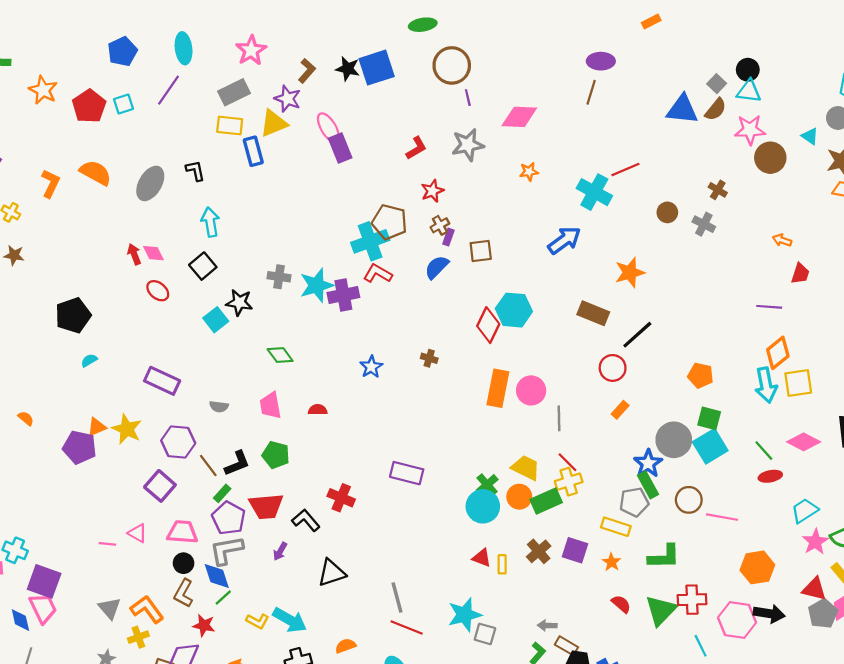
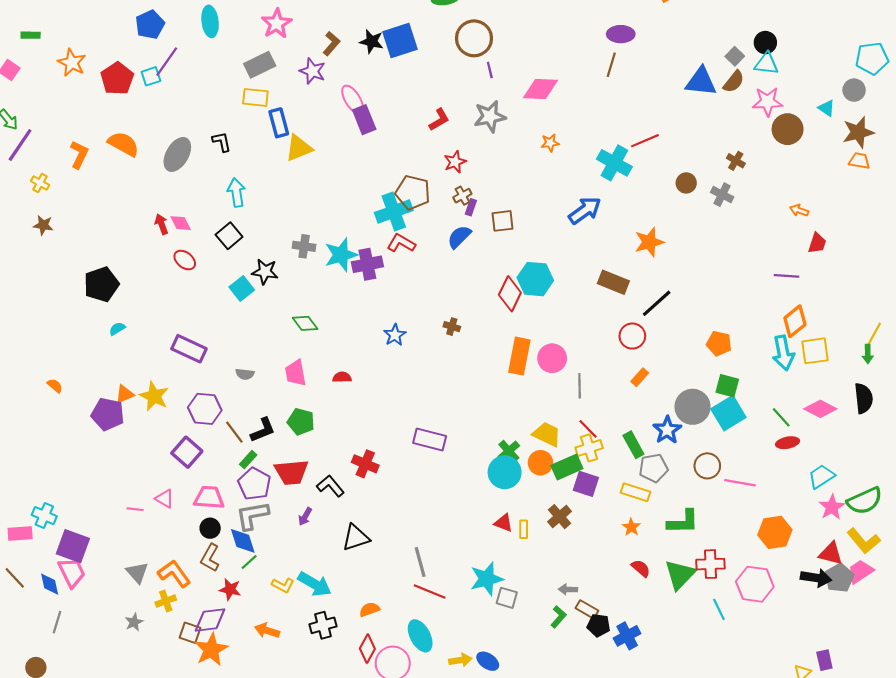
purple line: (169, 90) -> (167, 62), moved
yellow triangle: (274, 123) -> (299, 148), moved
green rectangle: (648, 485) -> (633, 445), moved
purple square: (575, 550) -> (586, 484), moved
black arrow: (769, 614) -> (816, 578), moved

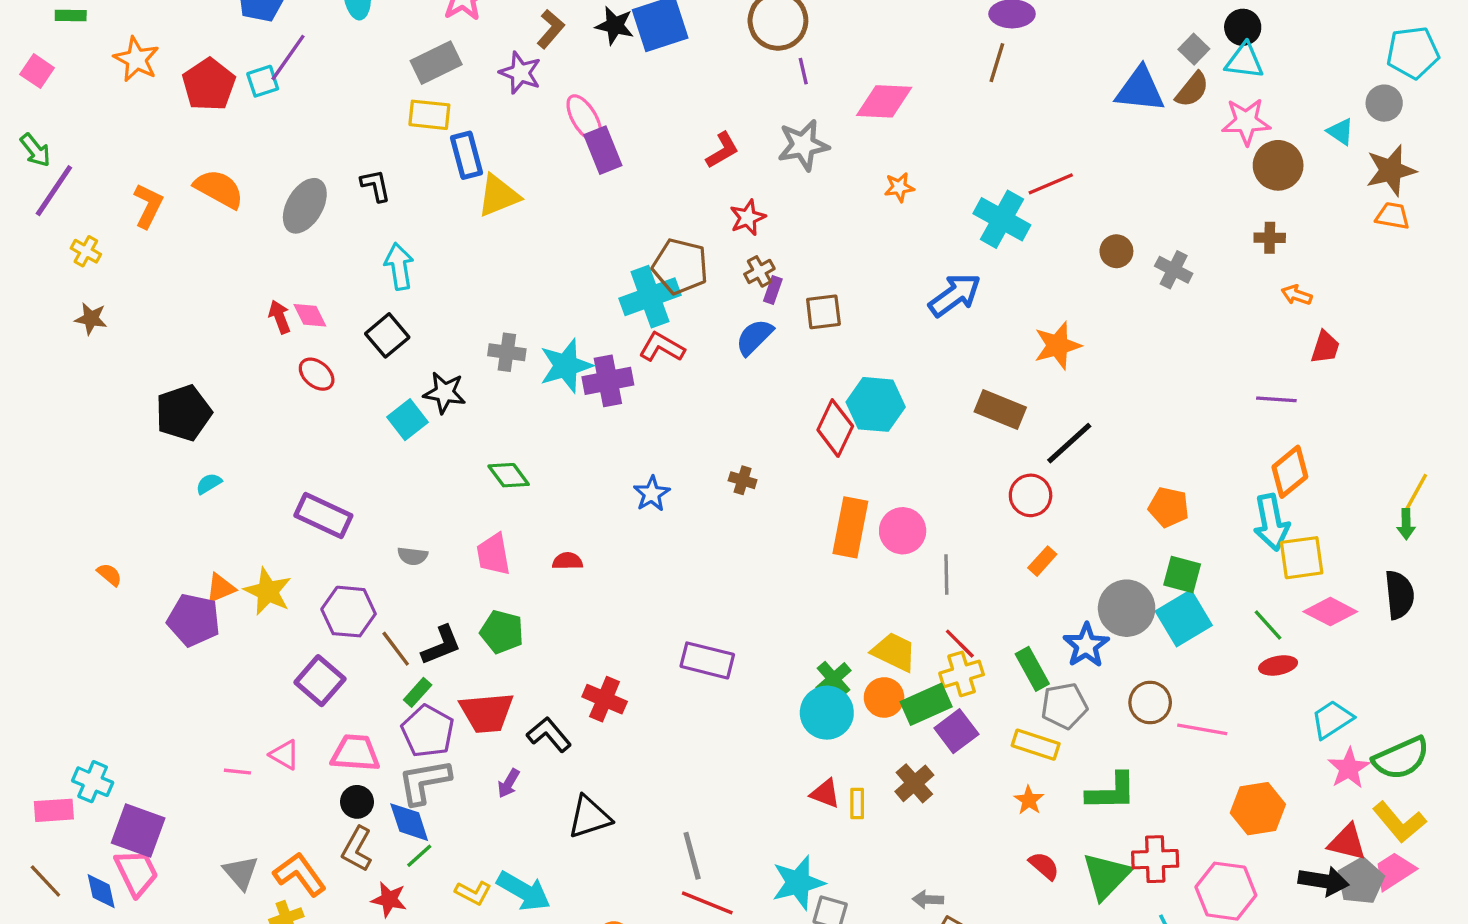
brown cross: (736, 161) -> (1270, 238), moved, turned -30
yellow square: (815, 351) -> (1302, 558), moved
purple square: (586, 484) -> (956, 731), turned 35

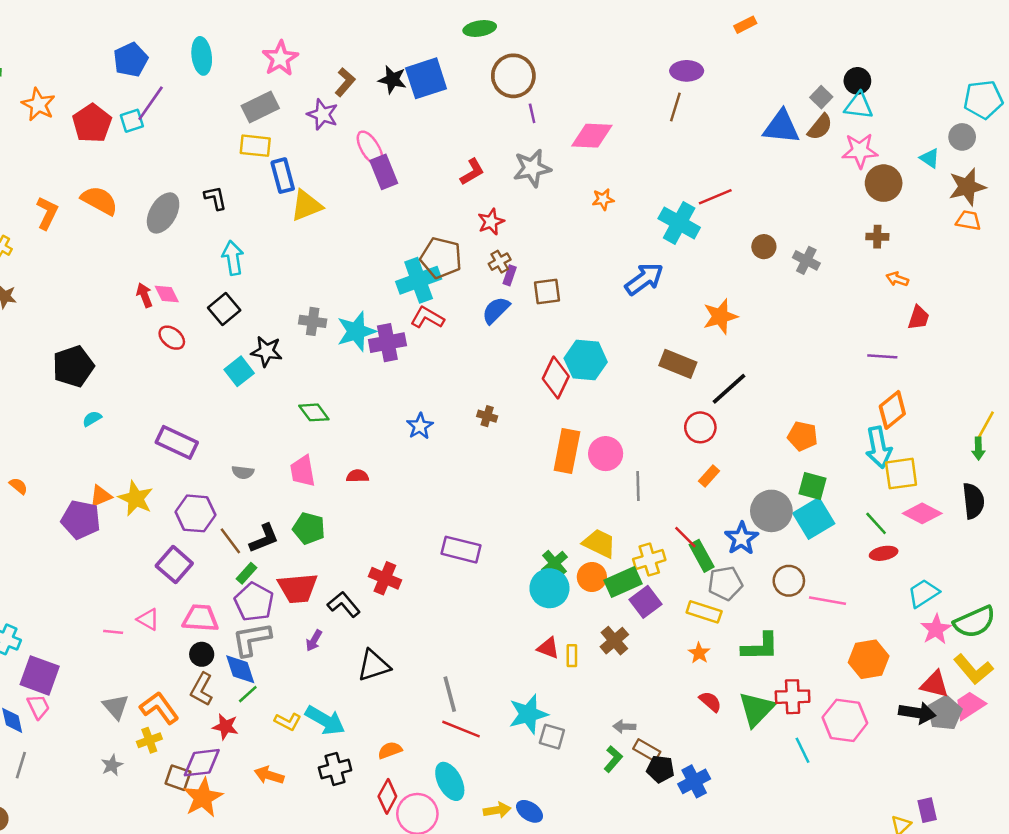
red line: (960, 644) -> (685, 537), moved
pink trapezoid: (136, 873) -> (38, 707), size x0.7

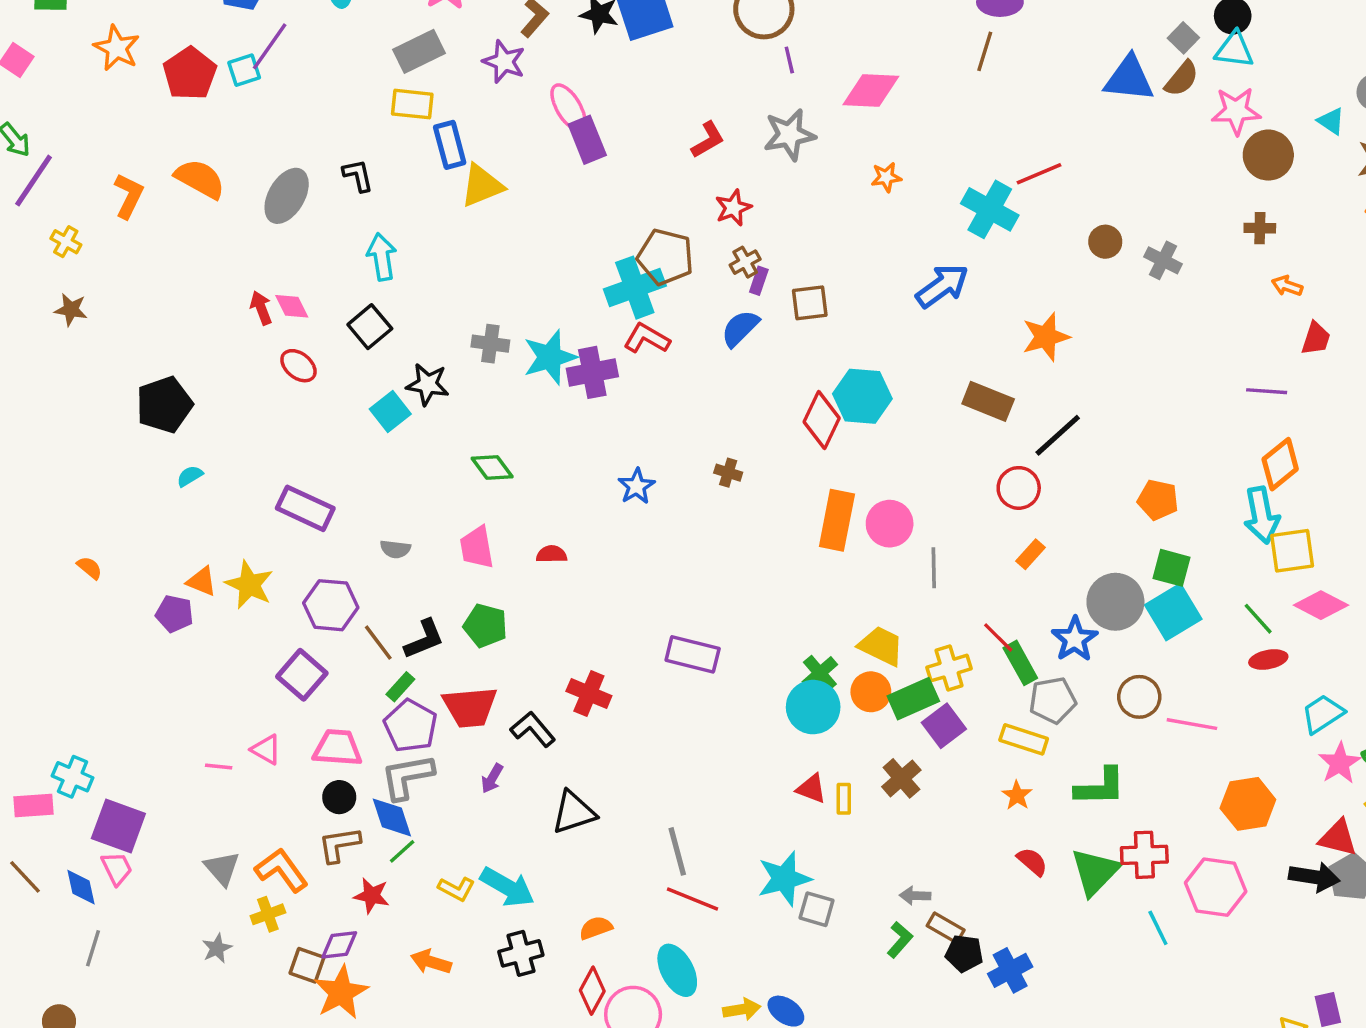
orange triangle: (101, 496) -> (202, 581), turned 45
purple pentagon: (81, 520) -> (174, 614), size x0.7
brown L-shape: (202, 689) -> (339, 845), turned 52
purple diamond: (202, 763) -> (339, 945), size x0.7

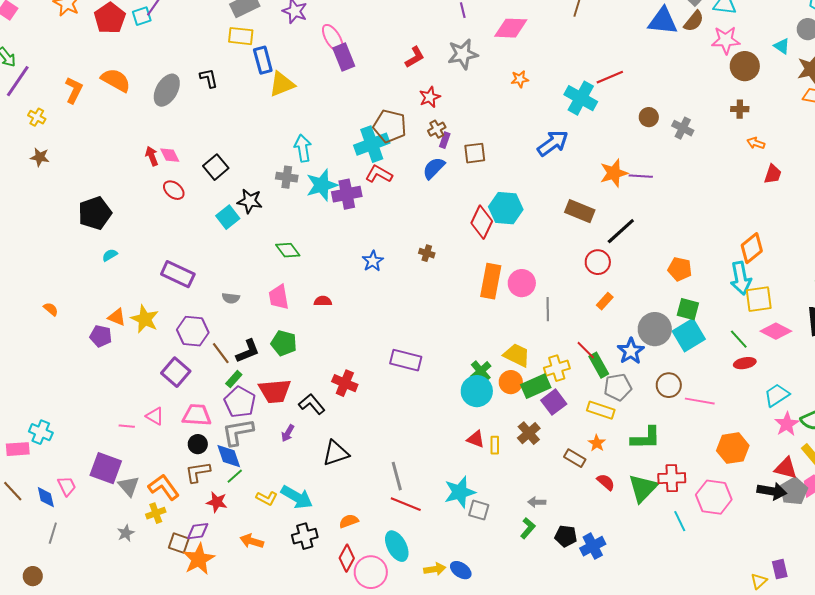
cyan arrow: (382, 257) -> (303, 148), moved
purple line: (1267, 391) -> (641, 176), moved
purple square: (118, 826) -> (106, 468), moved
brown rectangle: (946, 928) -> (575, 458), moved

